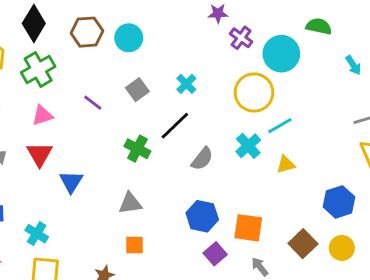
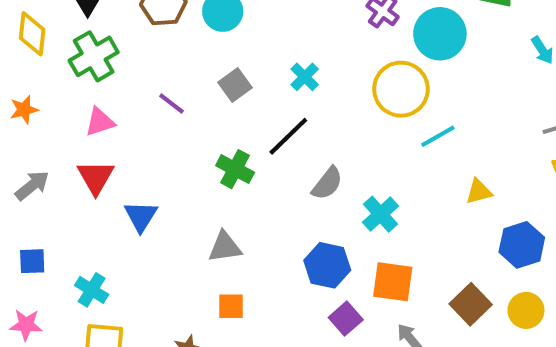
cyan cross: (248, 146) -> (380, 214), moved
yellow triangle: (286, 164) -> (479, 192), moved

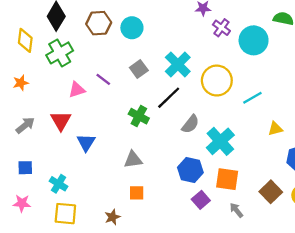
cyan cross: (305, 77) -> (178, 64), size x1.6
yellow circle: (401, 89) -> (217, 81), moved
pink triangle: (100, 122) -> (77, 90), moved
cyan cross: (380, 214) -> (220, 141), size x1.4

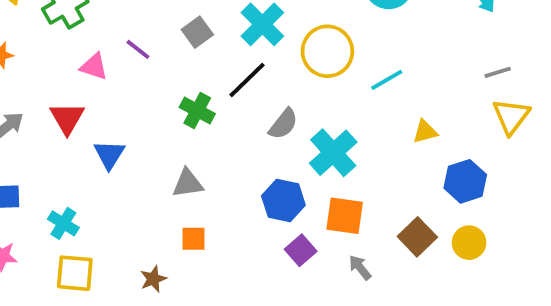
pink triangle: (77, 90) -> (94, 67), turned 36

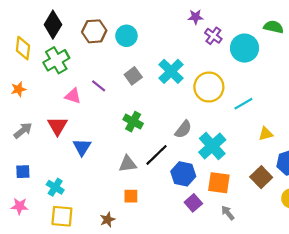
black line: (247, 80) -> (157, 155), moved
brown square: (417, 237) -> (261, 177), moved

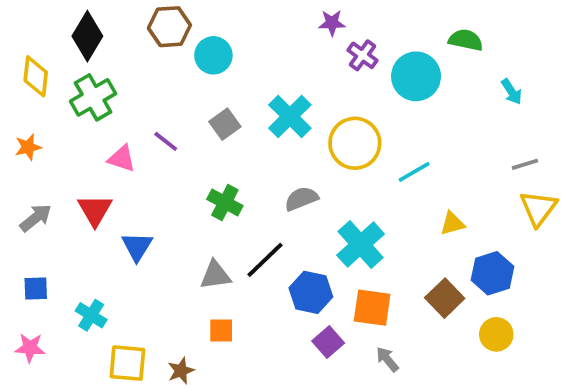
brown hexagon: (94, 31) -> (169, 27), moved
gray semicircle: (183, 129) -> (301, 199), moved, turned -150
yellow square: (62, 216) -> (127, 363), moved

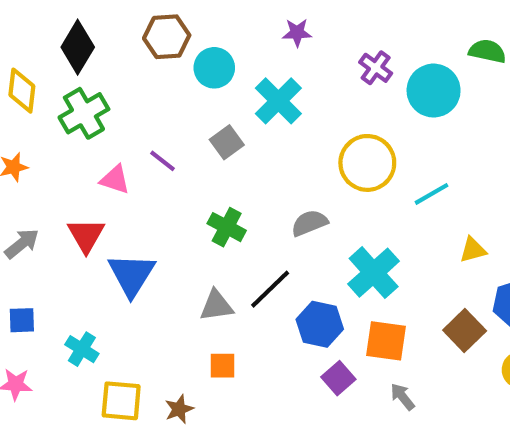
purple star: (332, 23) -> (297, 33), moved
cyan cross: (290, 116) -> (278, 101), moved
blue triangle: (137, 246) -> (132, 275), size x1.4

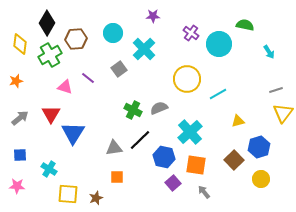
brown hexagon: (167, 37) -> (76, 39), moved
green cross: (227, 227) -> (133, 110), moved

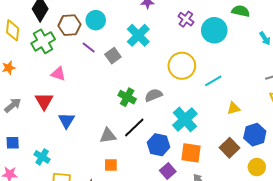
cyan circle: (113, 33) -> (96, 20), moved
purple line: (88, 78) -> (89, 47), moved
blue triangle: (73, 133) -> (66, 120), size x0.7

